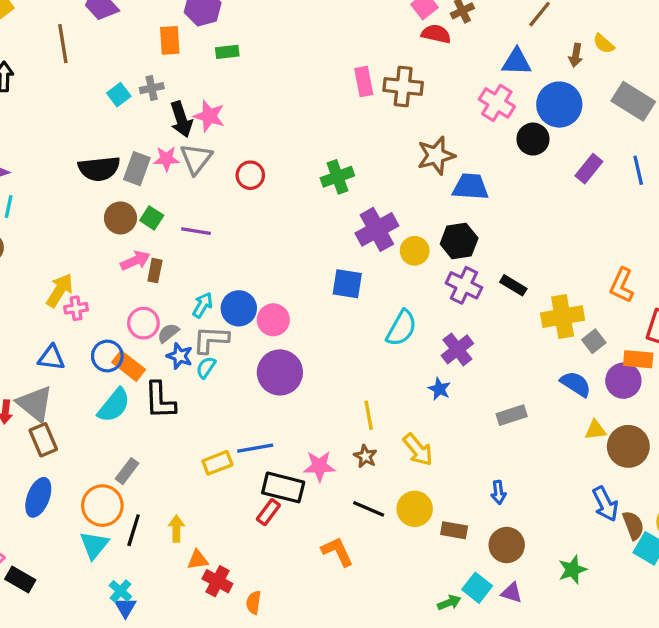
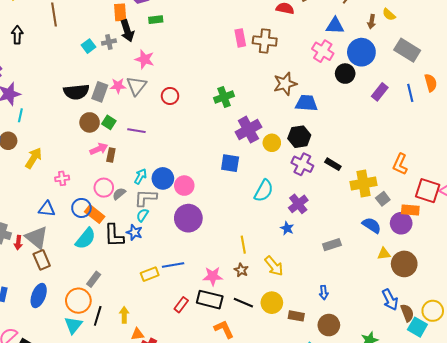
black arrow: (181, 119) -> (127, 31), moved
yellow arrow: (60, 290) -> (34, 158), moved
blue star: (180, 356) -> (134, 232), moved
black rectangle: (283, 487) -> (210, 300), moved

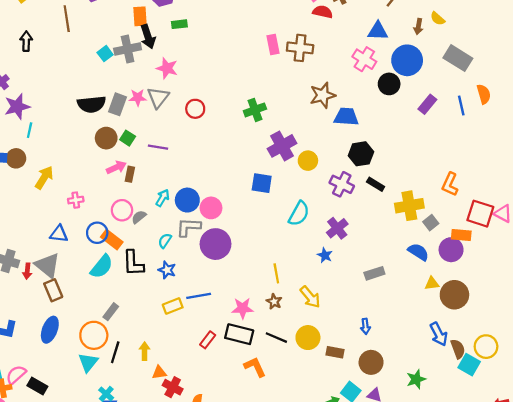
gray cross: (109, 42) -> (128, 49), size x1.6
black hexagon: (299, 137) -> (361, 154), moved
gray L-shape: (146, 198) -> (188, 227), moved
blue star: (134, 232) -> (167, 270), moved

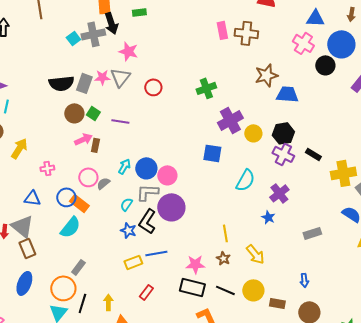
black hexagon: (361, 154) -> (283, 133), moved
black L-shape: (133, 263) -> (147, 221), moved, turned 35
red rectangle: (208, 340) -> (146, 292), moved

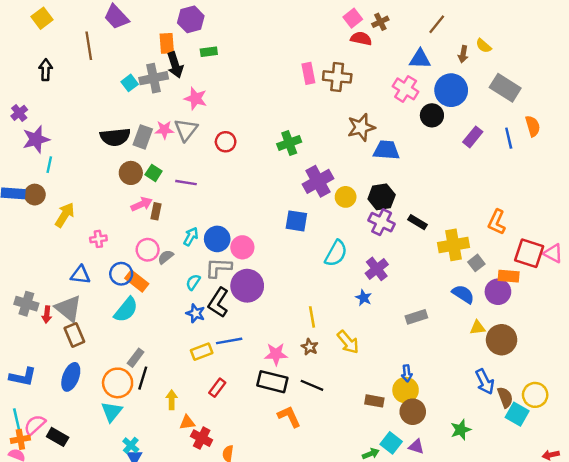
yellow circle: (253, 290) -> (406, 390), moved
black line: (82, 303) -> (143, 378), moved

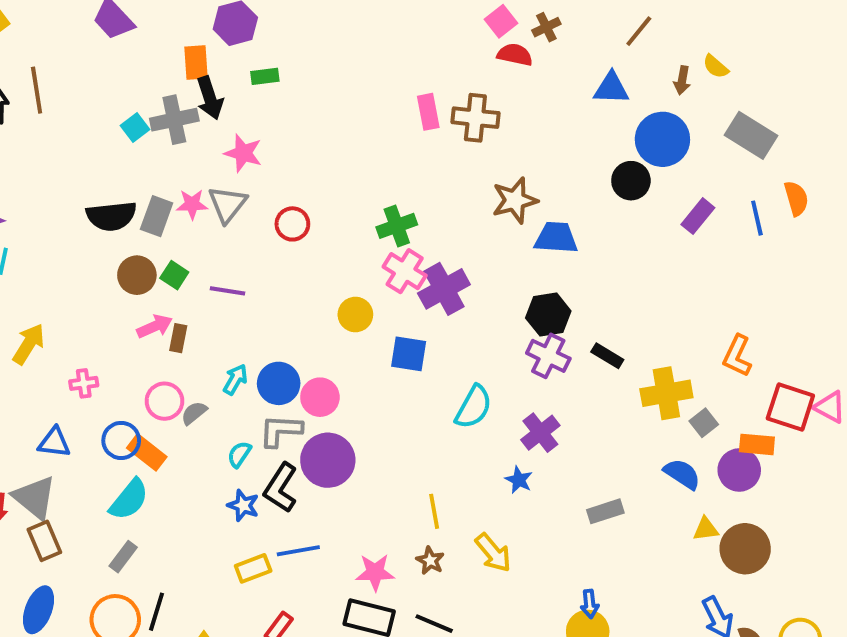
brown line: (89, 46) -> (37, 90), moved
pink cross: (406, 89) -> (405, 271), moved
yellow circle: (346, 197) -> (355, 315), moved
gray rectangle: (136, 358) -> (123, 557), moved

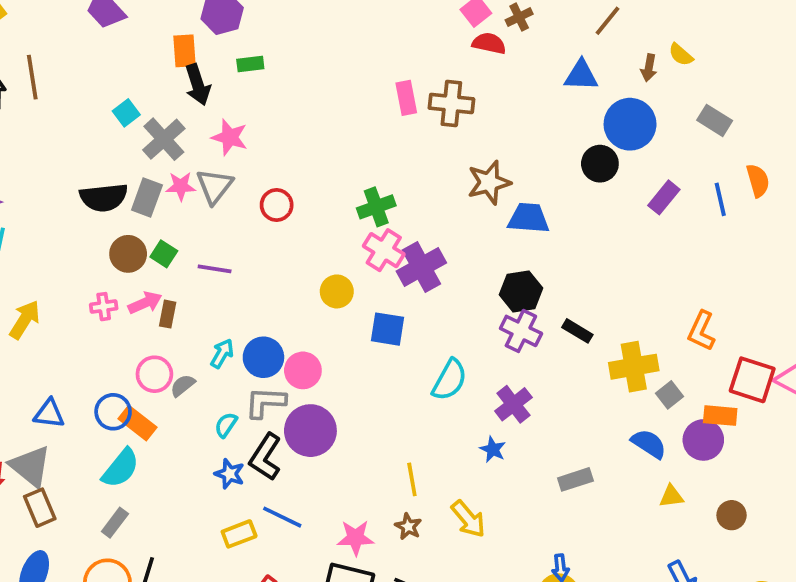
gray cross: (174, 120) -> (164, 139), moved, turned -30
gray rectangle: (751, 135) -> (715, 120), size x0.7
pink cross: (84, 383) -> (104, 307), moved
brown circle: (745, 549) -> (732, 515), moved, size x0.6
blue line: (298, 551) -> (282, 517), turned 36

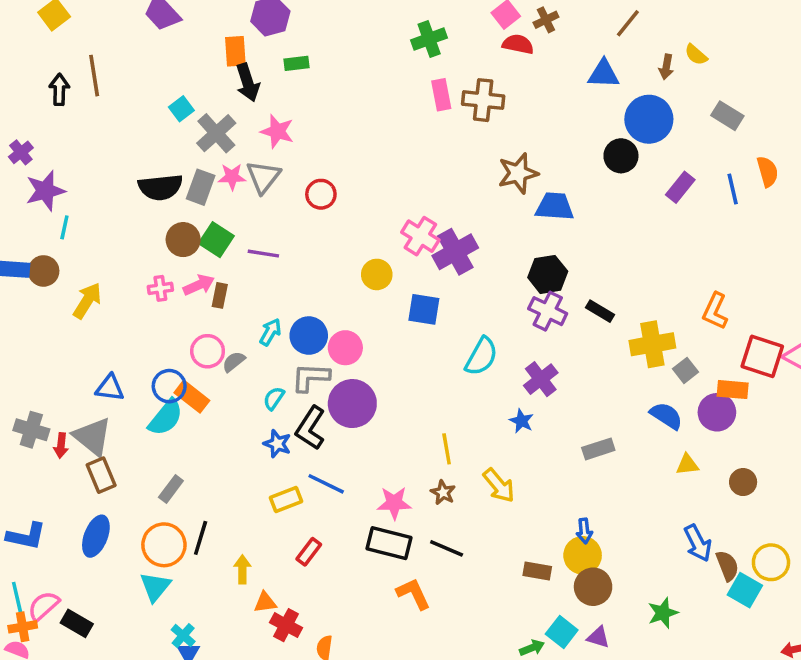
green cross: (376, 207) -> (429, 39), moved
green square: (164, 254) -> (216, 240), size x1.4
cyan semicircle: (121, 468) -> (166, 417), moved

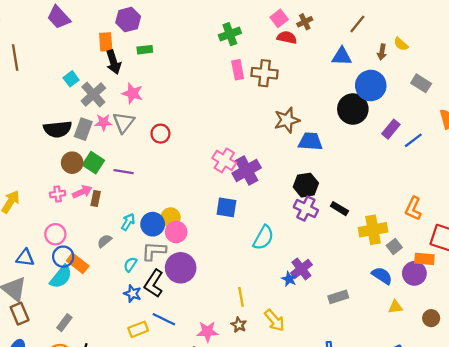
black circle: (621, 156) -> (353, 109), size x1.4
blue line: (733, 189) -> (413, 140), moved, turned 66
yellow circle: (377, 274) -> (171, 217), moved
pink circle: (208, 351) -> (55, 234), moved
purple cross: (541, 379) -> (301, 269), moved

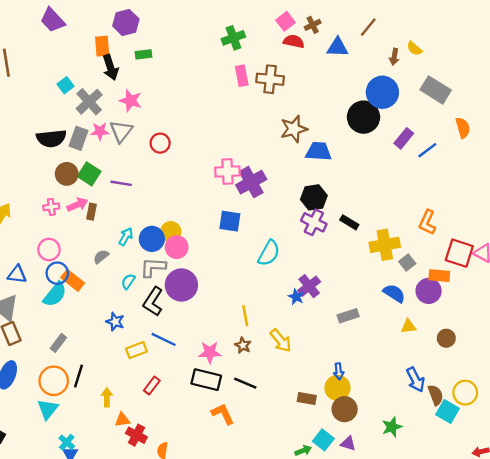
blue triangle: (342, 56) -> (337, 47), moved
gray rectangle: (421, 83) -> (436, 90), size x1.4
pink cross: (224, 160) -> (228, 171), turned -35
blue star: (133, 294) -> (115, 322), moved

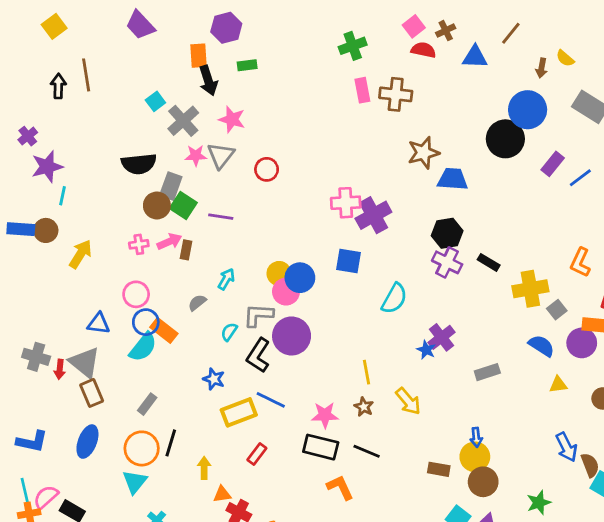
gray rectangle: (79, 138) -> (171, 186), moved
blue circle: (152, 239) -> (300, 278), moved
yellow rectangle: (136, 350) -> (239, 412), size x1.4

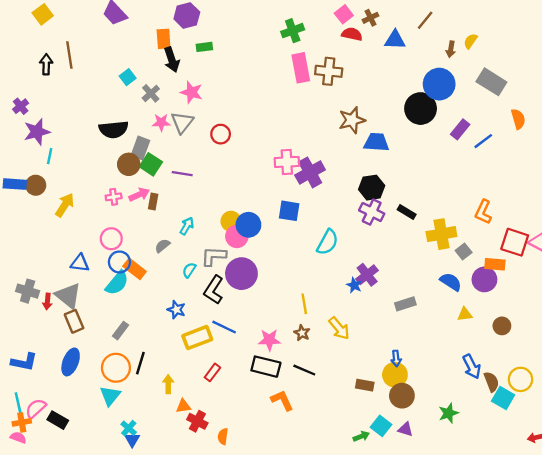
yellow semicircle: (565, 58) -> (471, 41), turned 84
pink rectangle: (362, 90) -> (301, 68), size x1.4
gray cross: (183, 121) -> (151, 93), size x0.7

